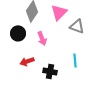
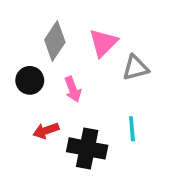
gray triangle: (77, 26) -> (136, 68), turned -35
black cross: (50, 71) -> (87, 148), size x1.5

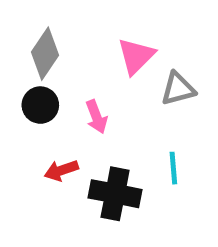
gray diamond: (55, 41) -> (45, 54), moved

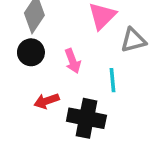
cyan line: (173, 168) -> (113, 80), moved

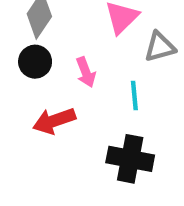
red arrow: (47, 101) -> (54, 121), size x1.4
black cross: (86, 118) -> (130, 159), moved

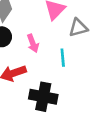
black cross: (130, 159) -> (43, 97), moved

